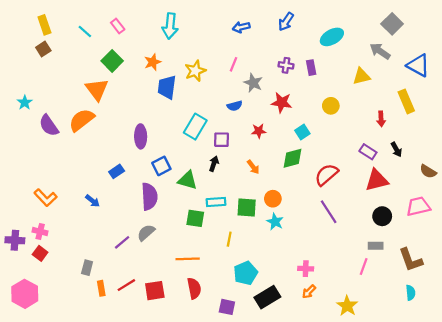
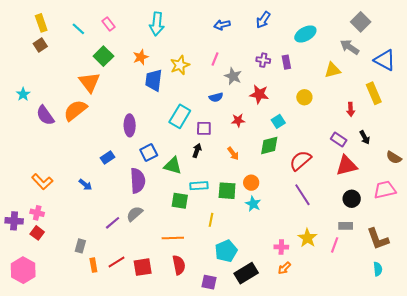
yellow star: (347, 306) -> (307, 238), moved

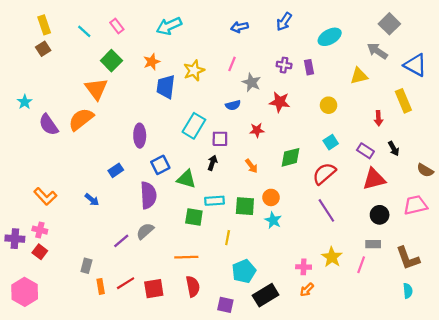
cyan arrow: (157, 24) -> (169, 26), turned 60
cyan square: (278, 121) -> (331, 142), moved

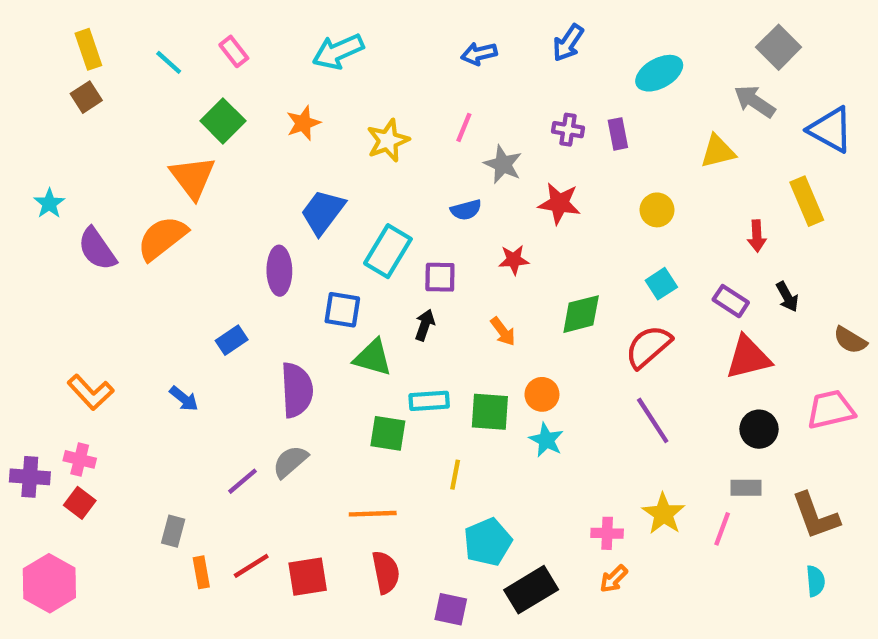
blue trapezoid: (166, 87) -> (323, 212), moved, turned 30
blue square: (160, 165) -> (342, 310), moved, turned 36

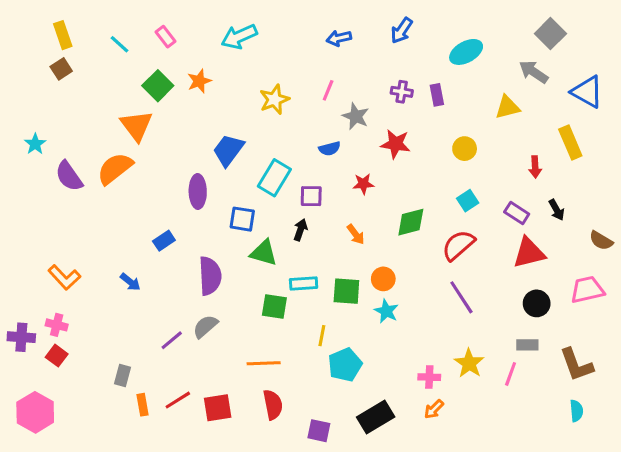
orange star: (303, 123) -> (199, 81), moved
cyan pentagon: (488, 542) -> (345, 365), moved

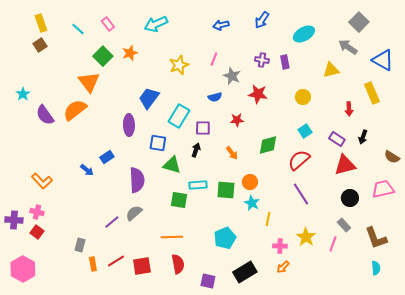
black arrow: (557, 210) -> (363, 137), turned 48
blue arrow: (130, 282) -> (87, 170), moved
yellow line: (322, 336) -> (268, 219), moved
gray rectangle: (527, 345) -> (344, 225), turned 48

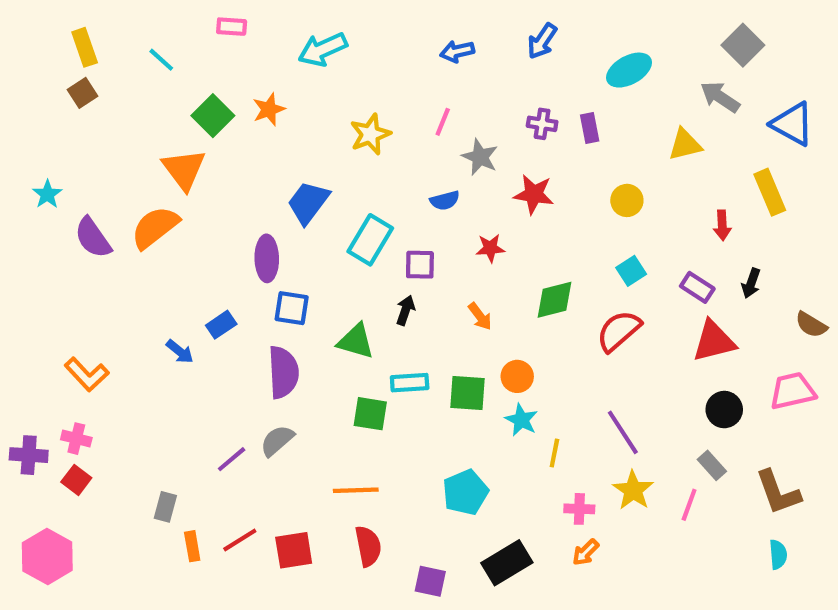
pink rectangle: (108, 24) -> (232, 27), moved, turned -48
blue square: (158, 143) -> (292, 308), moved
purple line: (301, 194) -> (623, 432), moved

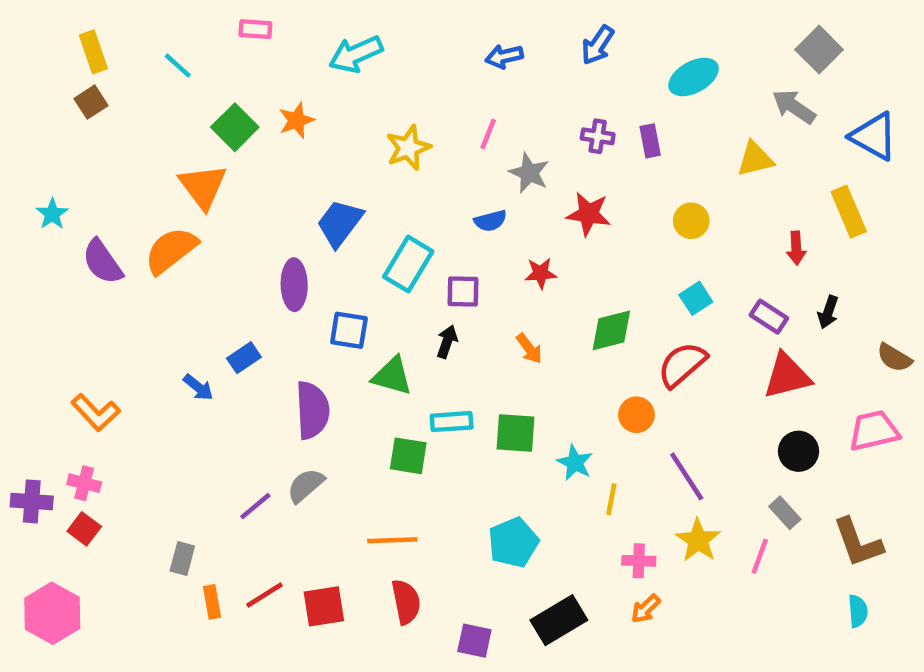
blue square: (292, 308) -> (349, 330), moved
orange circle: (517, 376) -> (636, 415), moved

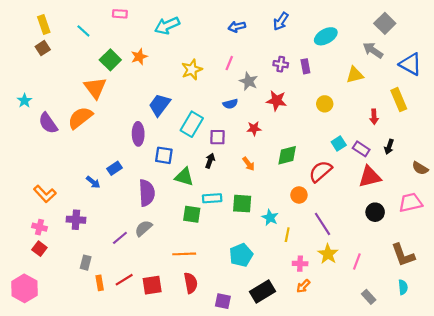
cyan square: (696, 298) -> (339, 144), moved
purple cross: (32, 501) -> (76, 220), moved
gray rectangle: (785, 513) -> (369, 297), moved

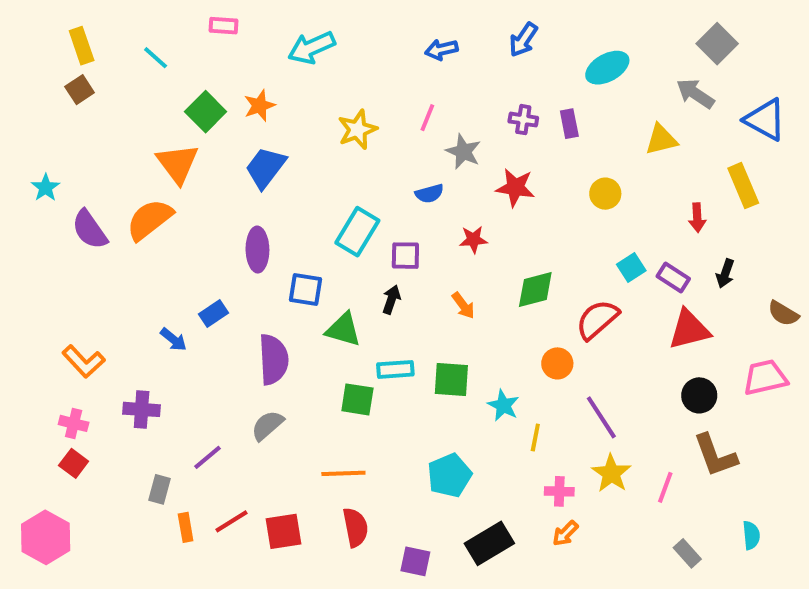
blue trapezoid: (160, 105) -> (265, 168), moved
purple line: (120, 238) -> (208, 457), moved
brown L-shape: (403, 255) -> (715, 455), moved

